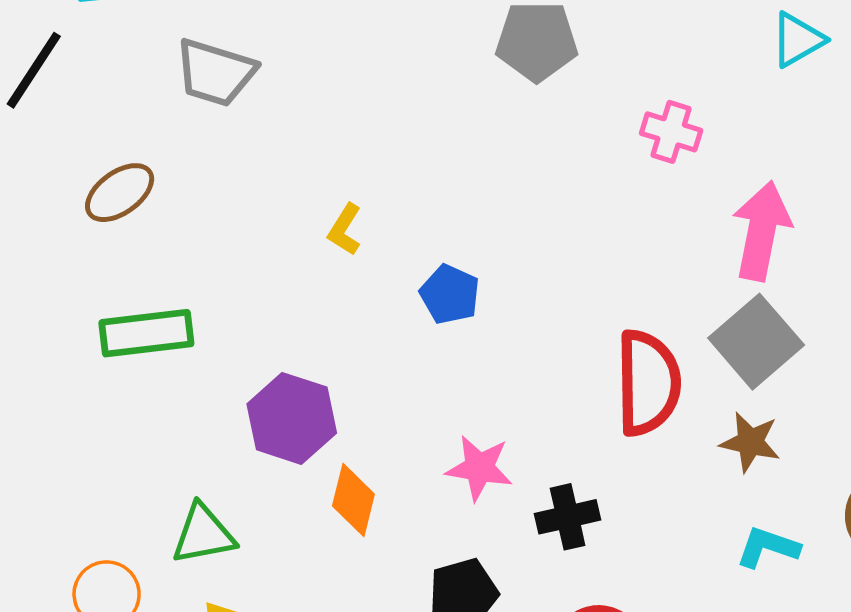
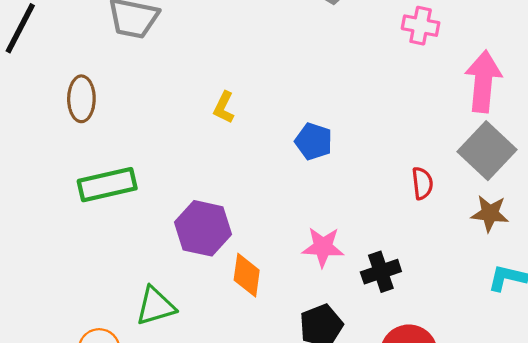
brown ellipse: (120, 193) -> (81, 99), turned -48
blue pentagon: (450, 294) -> (314, 141), moved
red semicircle: (648, 383) -> (422, 183), size x0.5

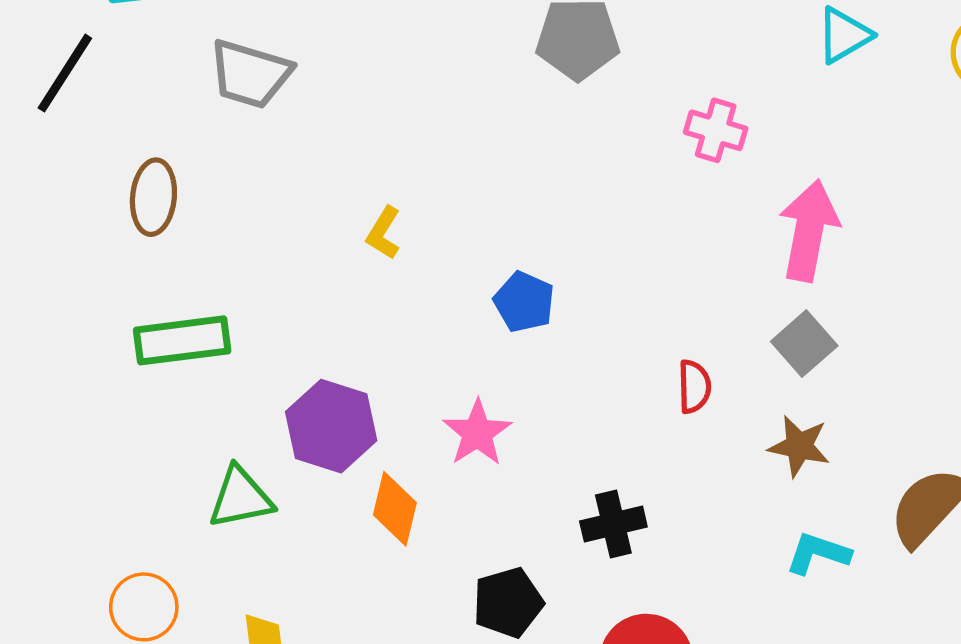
gray square: (487, 151) -> (804, 344), size x0.7
pink star: (323, 247) -> (477, 433), moved, turned 30
green triangle: (156, 306) -> (241, 498), moved

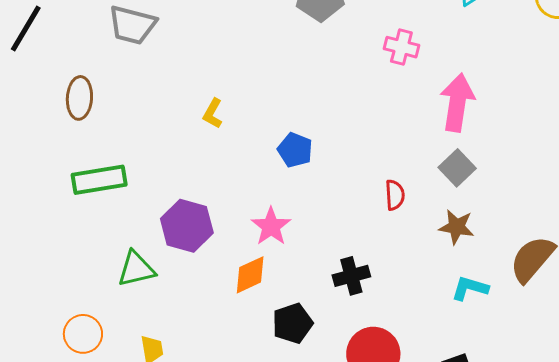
orange diamond: (395, 509) -> (250, 275), moved, turned 54

